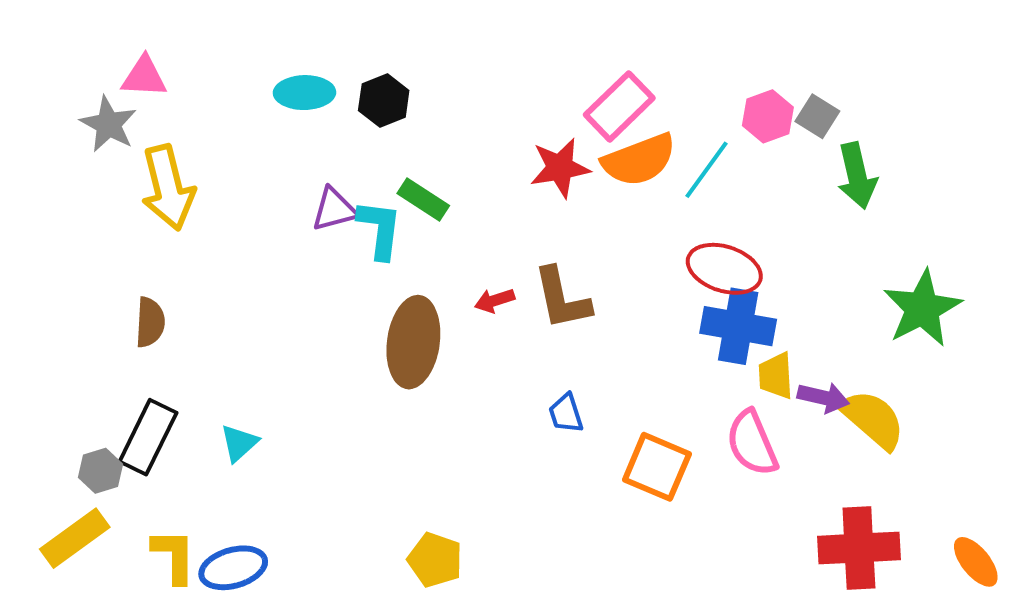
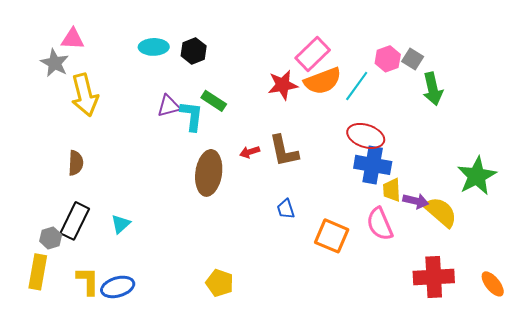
green star: (922, 308) -> (477, 176), moved
yellow rectangle: (75, 538) -> (38, 272), turned -44

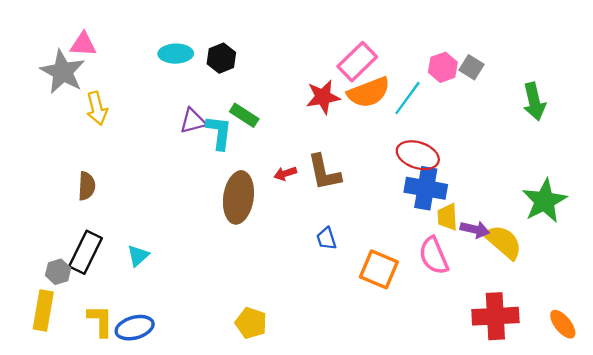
gray star: (55, 63) -> (63, 72), size x1.4
green arrow: (433, 89) -> (534, 102), moved
yellow arrow: (85, 95) -> (97, 108), size x0.7

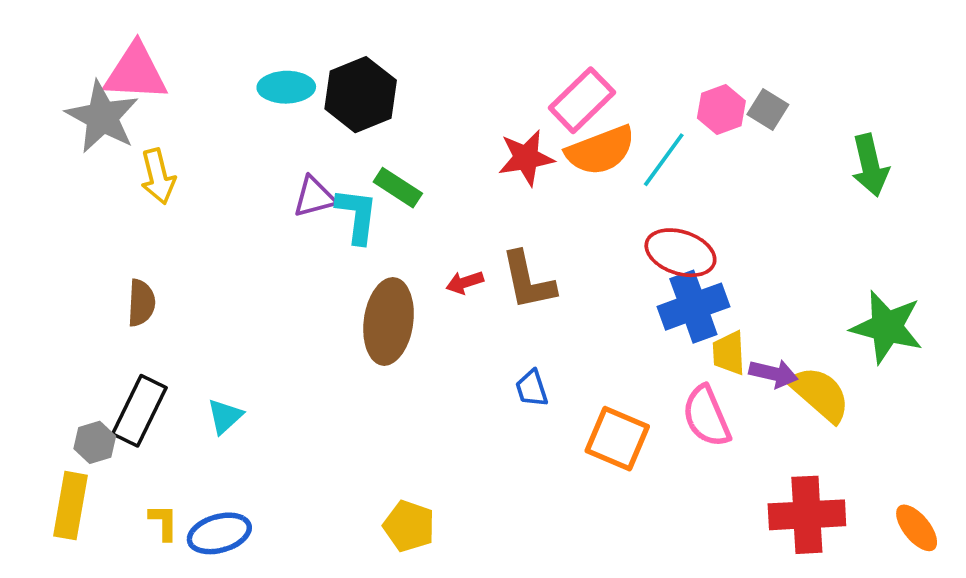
pink triangle: (83, 44) -> (136, 72), size x1.5
black hexagon: (221, 58) -> (361, 95), size x1.5
blue cross: (426, 188) -> (693, 307), turned -30
green star: (545, 201) -> (887, 327), turned -30
yellow L-shape: (100, 321) -> (164, 522), size x0.7

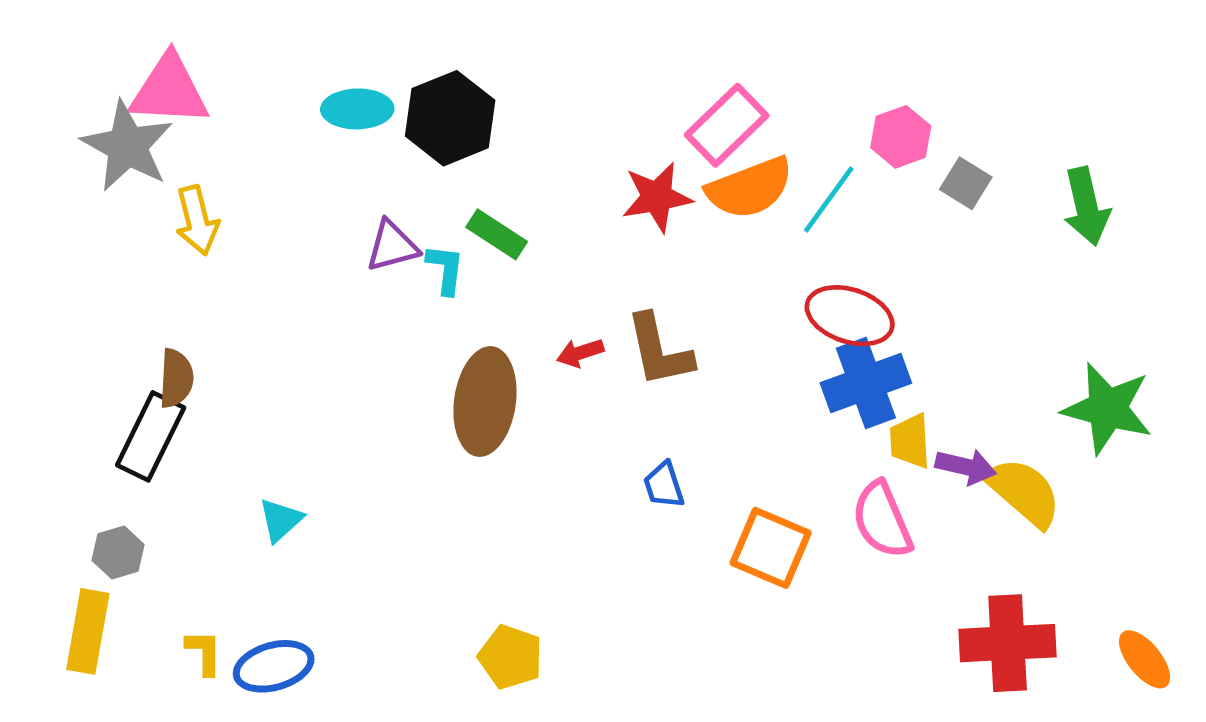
gray square: (768, 109) -> (966, 183), moved
cyan L-shape: (357, 215) -> (446, 269), size x0.7
black rectangle: (139, 411) -> (151, 436), moved

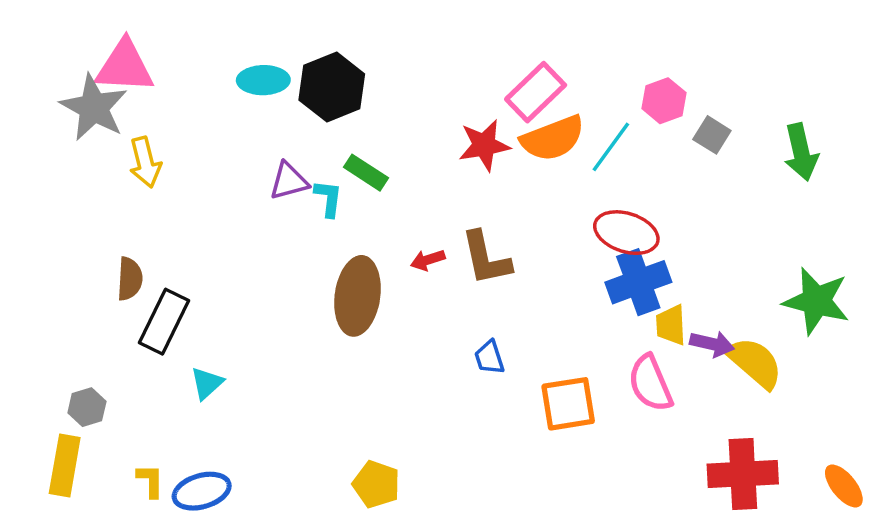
black rectangle: (151, 436) -> (164, 322), moved
orange square: (771, 548) -> (568, 404), turned -32

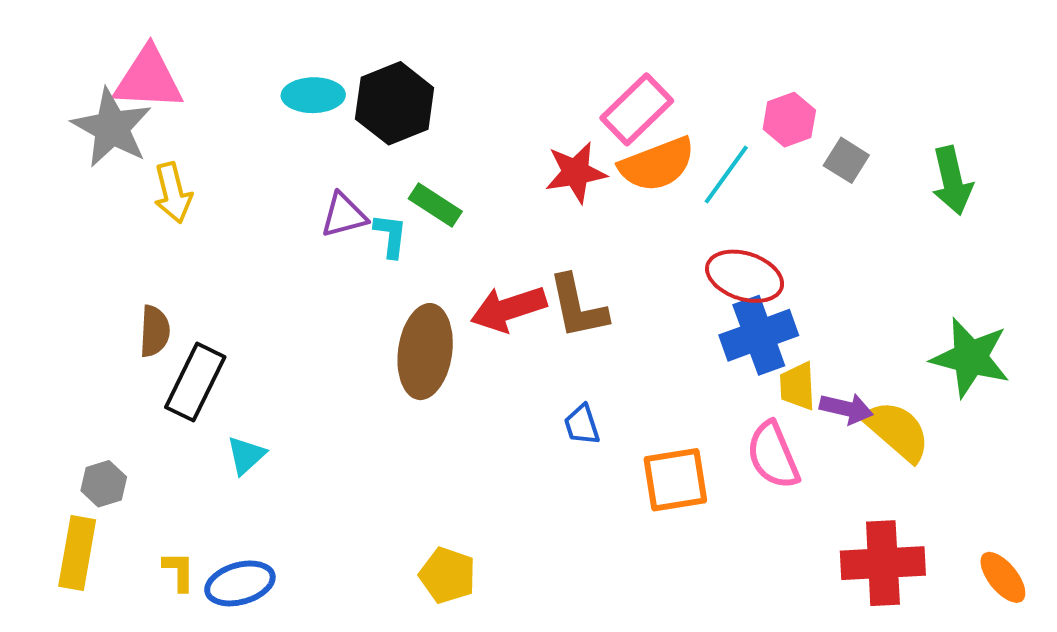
red arrow: (428, 260) -> (509, 309), size x1.8

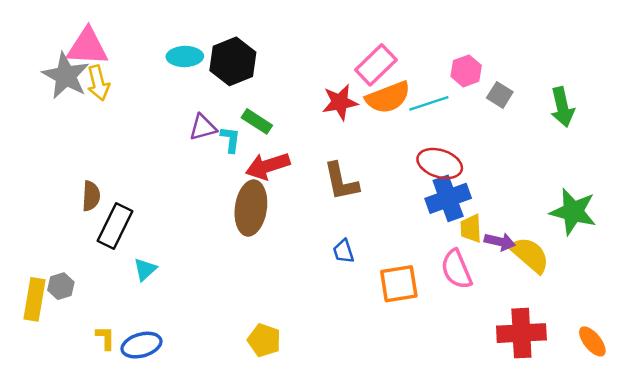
cyan line: (726, 175) -> (429, 103), turned 36
yellow arrow: (173, 193) -> (98, 83), moved
red arrow: (509, 309) -> (268, 166), moved
yellow rectangle: (77, 553) -> (34, 299), moved

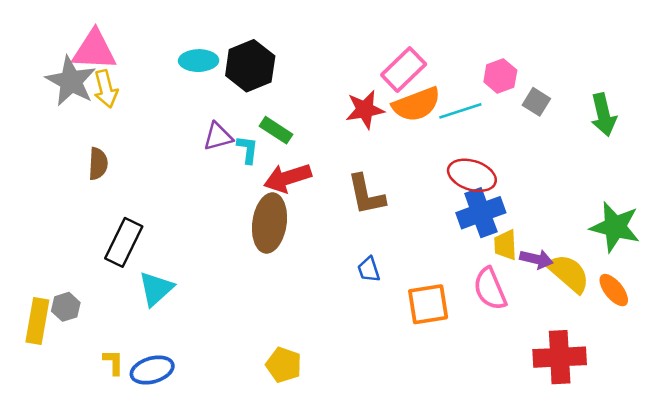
brown semicircle: (91, 196) -> (98, 164), moved
cyan triangle: (145, 269) -> (156, 289), size x1.4
orange ellipse: (592, 341) -> (614, 290), moved

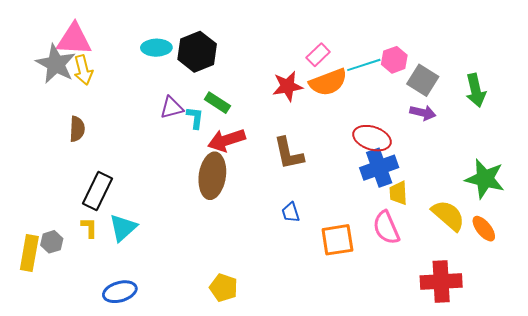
pink rectangle: (404, 70) -> (318, 55), size x0.7
gray square: (536, 102) -> (423, 80), size x1.4
cyan line: (460, 111) -> (364, 65), moved
purple arrow: (536, 259) -> (423, 113), moved
yellow L-shape: (113, 362) -> (89, 228), moved

